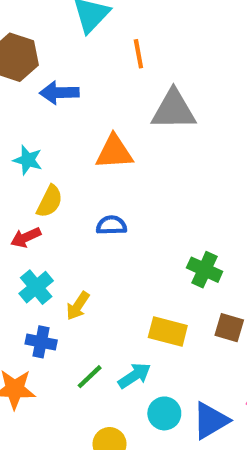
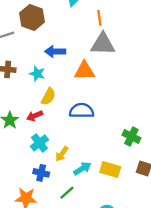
blue arrow: (59, 93) -> (55, 52), moved
gray triangle: (174, 110) -> (103, 44), moved
blue semicircle: (111, 225) -> (82, 111), size x1.5
cyan arrow: (134, 376) -> (82, 169), moved

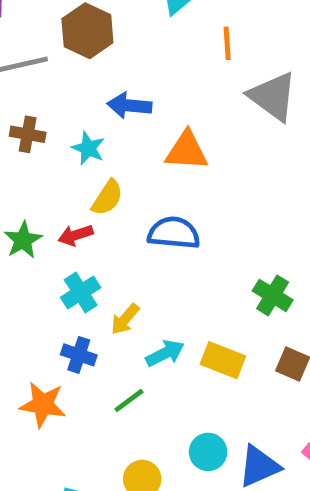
gray triangle: (103, 44) -> (273, 96), moved, turned 30

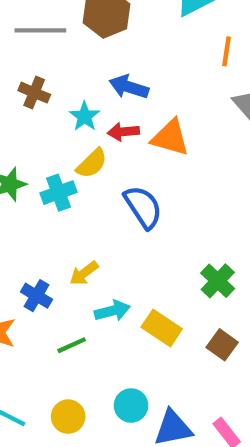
blue semicircle: (174, 233) -> (143, 207), turned 39
red arrow: (76, 235) -> (123, 132), moved
cyan cross: (81, 292) -> (58, 193), moved

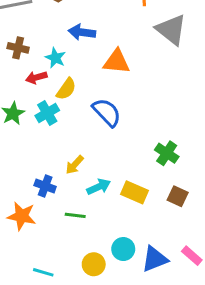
red arrow: (123, 132) -> (36, 77), moved
green line: (72, 345) -> (75, 215), turned 42
yellow circle: (68, 417) -> (94, 264), moved

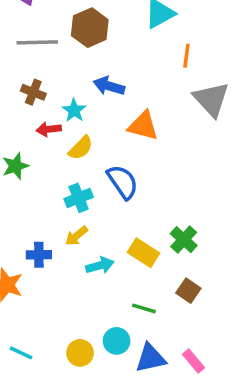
cyan cross: (47, 113) -> (79, 198), moved
blue cross: (45, 186) -> (39, 255), turned -30
yellow rectangle: (134, 192) -> (143, 253), moved
green line: (75, 215) -> (144, 308), moved

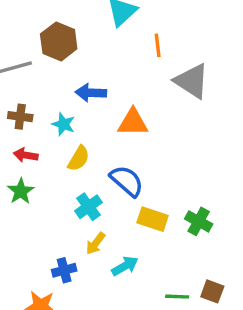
red arrow: (49, 129) -> (26, 155), moved, turned 30
yellow rectangle: (143, 253) -> (153, 219), moved
brown square: (188, 291) -> (212, 291), moved

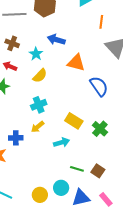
blue semicircle: (127, 181) -> (99, 86), moved
cyan arrow: (125, 266) -> (62, 142), moved

